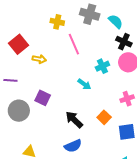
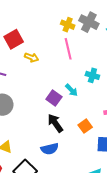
yellow cross: (57, 22) -> (68, 25), moved
cyan cross: (102, 66) -> (92, 75), turned 32
purple square: (43, 98) -> (54, 98), moved

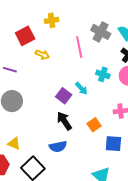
gray cross: (89, 22) -> (101, 32), moved
yellow cross: (68, 25) -> (52, 20), moved, turned -32

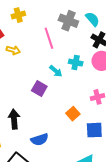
cyan arrow: (81, 88) -> (56, 71), moved
black arrow: (64, 121) -> (14, 119), moved, turned 36

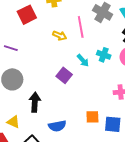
yellow arrow: (13, 50) -> (60, 36), moved
orange square: (73, 114) -> (92, 117), moved, turned 32

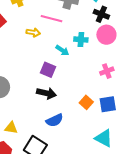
pink line: (81, 27) -> (51, 19), turned -50
black arrow: (35, 102) -> (46, 93), moved, turned 114
orange square: (92, 117) -> (86, 102), turned -32

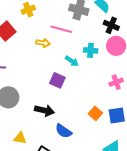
black arrow: (46, 93) -> (44, 110), moved
blue semicircle: (55, 120) -> (63, 131), turned 60

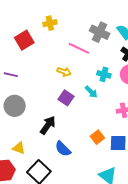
yellow arrow: (43, 43) -> (64, 72), moved
cyan arrow: (72, 61) -> (91, 92), moved
black arrow: (44, 110) -> (48, 125), turned -78

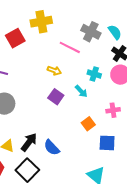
yellow cross: (50, 23) -> (41, 22), size x1.5
black arrow: (48, 125) -> (29, 142), moved
orange square: (97, 137) -> (88, 124), moved

